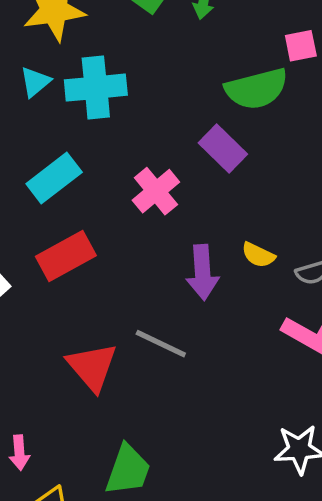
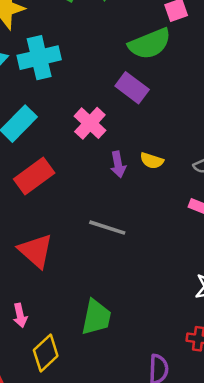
yellow semicircle: (258, 255) -> (152, 161), moved
purple arrow: (202, 272) -> (118, 164), moved, size x0.7
red triangle: (92, 367) -> (36, 251), moved

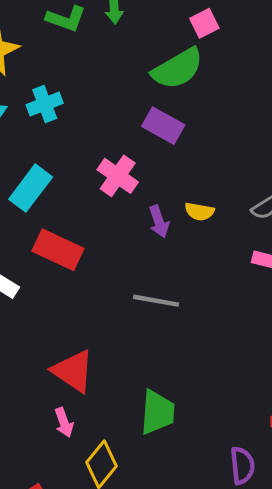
cyan cross: (39, 58) -> (45, 104), size x0.7
red rectangle: (34, 176) -> (58, 250), turned 69
red triangle: (36, 251) -> (73, 371), moved

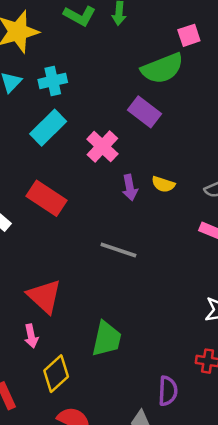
cyan rectangle: (31, 188) -> (48, 128), moved

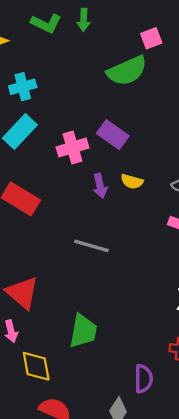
purple rectangle: (144, 112) -> (113, 135), moved
pink cross: (102, 147) -> (72, 148), turned 32
yellow diamond: (56, 374) -> (36, 366), turned -56

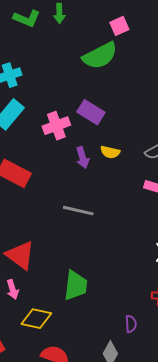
yellow diamond: (36, 366) -> (36, 319), turned -64
purple semicircle: (143, 379) -> (131, 324), size x0.7

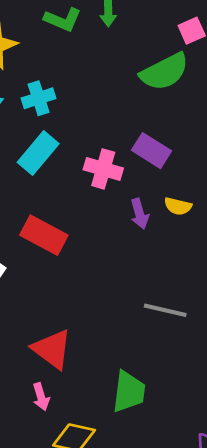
pink cross: (56, 126) -> (103, 169), turned 36
gray line: (78, 211) -> (165, 310), moved

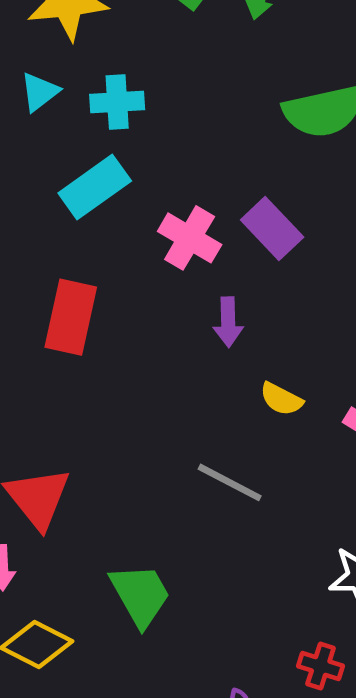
yellow semicircle: (178, 206) -> (281, 399), moved
red rectangle: (44, 235) -> (71, 317), turned 60
green trapezoid: (129, 392) -> (140, 595), turned -51

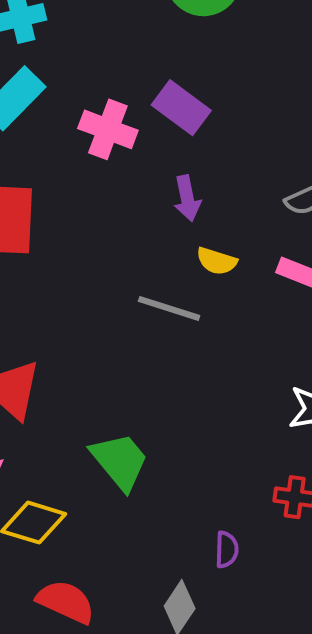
purple arrow: (228, 322) -> (187, 198), moved
gray line: (230, 482) -> (169, 308), moved

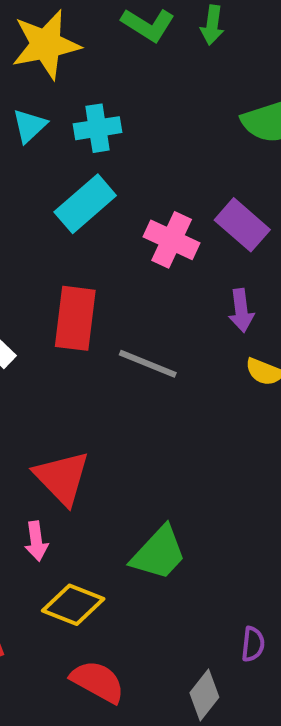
gray line: (169, 308) -> (148, 364), moved
green trapezoid: (120, 461) -> (159, 553), turned 78

